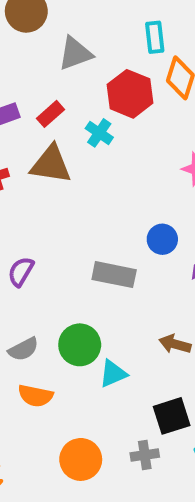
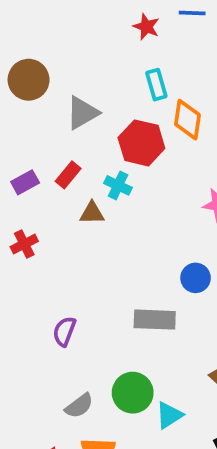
brown triangle: (51, 164) -> (92, 213), moved, size x0.6

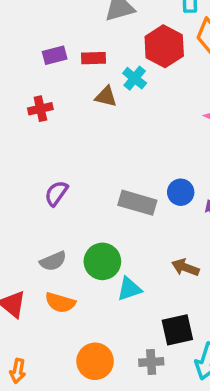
red rectangle: (68, 175) -> (93, 58), turned 35
blue circle: (196, 278) -> (181, 192), moved

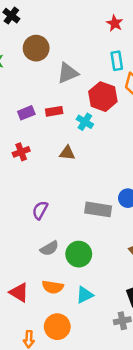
brown triangle: (106, 96) -> (67, 153), moved
gray semicircle: (53, 261) -> (49, 248), moved
cyan triangle: (129, 289) -> (85, 295), moved
orange circle: (95, 361) -> (57, 327), moved

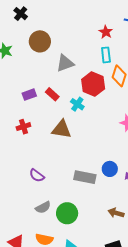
red star: (115, 23) -> (106, 32), moved
red rectangle: (54, 111) -> (52, 94), turned 48
brown triangle: (67, 153) -> (61, 129), size x1.5
purple semicircle: (40, 210) -> (37, 175), turned -84

